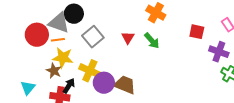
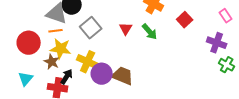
red square: (197, 32) -> (185, 20), moved, turned 35
red circle: (37, 35) -> (29, 43), moved

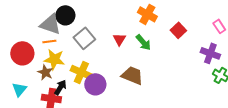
brown trapezoid: (123, 76) -> (132, 75), moved

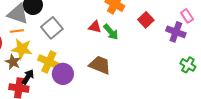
red triangle: (119, 39) -> (95, 27), moved, turned -48
purple cross: (210, 53) -> (176, 32), moved

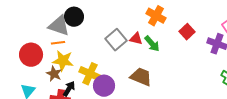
gray square: (52, 28) -> (116, 40), moved

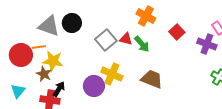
black circle: (74, 17) -> (72, 23), moved
orange line: (58, 43) -> (39, 47), moved
yellow cross: (90, 74) -> (112, 74), moved
brown trapezoid: (141, 77) -> (152, 79), moved

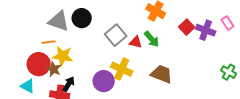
red triangle: (126, 39) -> (136, 42), moved
purple cross: (207, 44) -> (206, 30), moved
red circle: (21, 55) -> (39, 64), moved
cyan triangle: (18, 91) -> (28, 86), turned -42

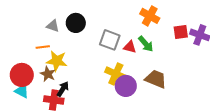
gray triangle: (59, 21) -> (53, 26), size x0.6
red square: (187, 27) -> (181, 32), turned 35
gray square: (116, 35) -> (110, 40), turned -30
red circle: (39, 64) -> (22, 75), moved
purple circle: (104, 81) -> (126, 86), moved

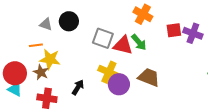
red triangle: (130, 47) -> (123, 45), size x1.5
black arrow: (63, 89) -> (78, 87), moved

